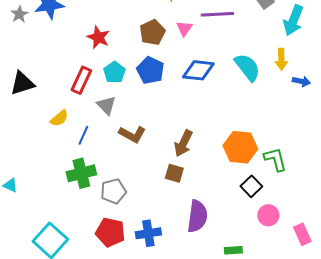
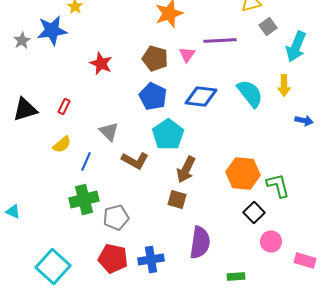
brown pentagon: (152, 32) -> (155, 58), turned -30
cyan pentagon: (114, 72) -> (168, 134), moved, size x1.4
red rectangle: (81, 80) -> (64, 106), moved, size x0.6
blue arrow: (301, 81) -> (304, 120), moved
pink rectangle: (302, 234) -> (305, 260), turned -50

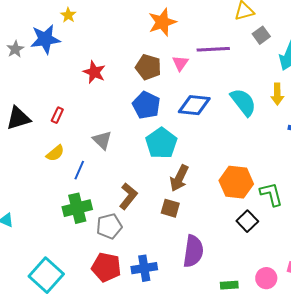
brown L-shape: (135, 160) -> (128, 196), moved, turned -80
pink circle: (271, 242) -> (266, 278), moved

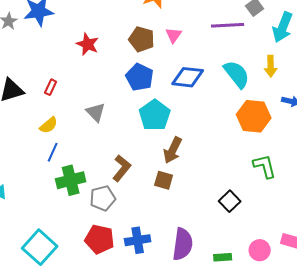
purple line: (213, 49) -> (228, 25), moved
blue line: (79, 170) -> (53, 152), moved
orange hexagon: (236, 182) -> (254, 116), moved
black square: (247, 221) -> (230, 201), moved
purple semicircle: (193, 251) -> (183, 244), moved

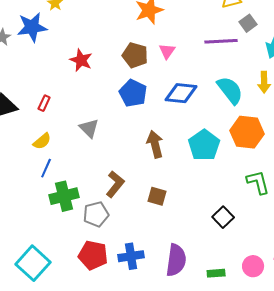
cyan pentagon: (155, 115) -> (204, 145), moved
brown arrow: (173, 150) -> (155, 144), moved, turned 140

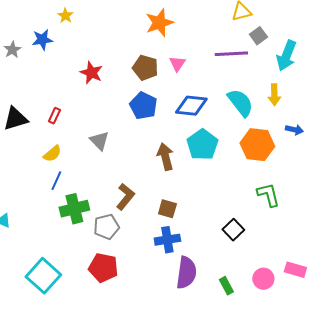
blue star: (32, 27) -> (42, 40), size x0.7
cyan pentagon: (204, 145) -> (202, 145), moved
blue cross: (131, 256) -> (167, 240), moved
green rectangle: (216, 273) -> (226, 286), turned 66

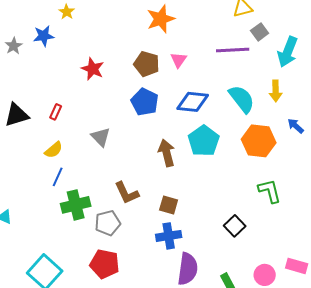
blue arrow: (294, 130) -> (296, 126), turned -150
brown L-shape: (125, 197) -> (127, 193), turned 116

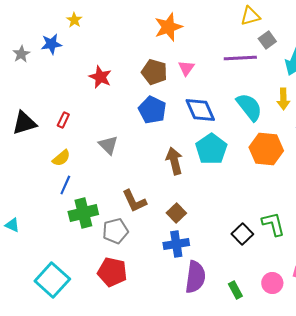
blue diamond: (193, 102) -> (200, 110), turned 60
green L-shape: (270, 191) -> (273, 224), moved
brown square: (169, 205) -> (176, 213), turned 30

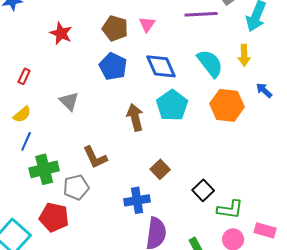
brown square: (176, 213) -> (160, 169), moved
green L-shape: (273, 224) -> (230, 209), moved, turned 112
red pentagon: (112, 272) -> (54, 217), moved

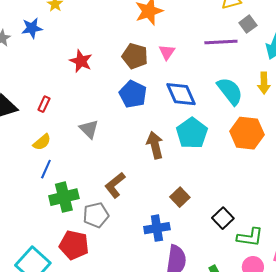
brown L-shape: (95, 157) -> (115, 185), turned 76

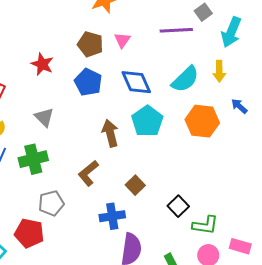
red star: (81, 61) -> (42, 64), moved
cyan semicircle: (230, 91) -> (185, 79), turned 84
brown L-shape: (115, 185) -> (88, 173), moved
green cross: (64, 197) -> (33, 159), moved

